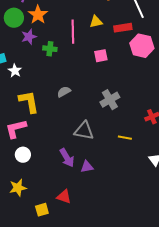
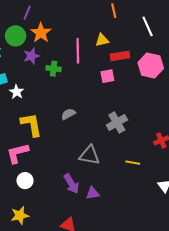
red rectangle: (123, 28) -> (120, 56), moved

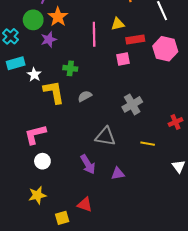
green cross: (54, 69) -> (70, 68), moved
yellow L-shape: (31, 125) -> (54, 92), moved
purple triangle: (93, 193) -> (118, 174), moved

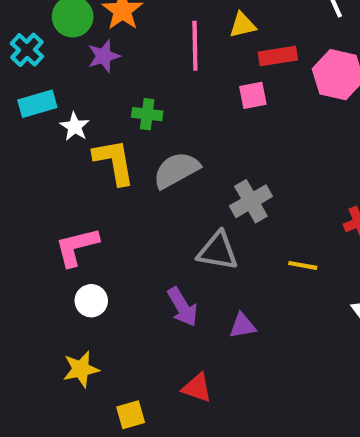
gray semicircle: (85, 96) -> (176, 170), size x1.6
gray cross: (132, 104) -> (251, 201), moved
red triangle: (85, 205) -> (197, 388), moved

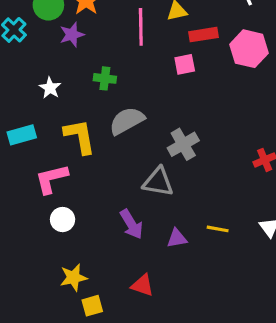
cyan rectangle: (37, 104) -> (22, 135), moved
yellow L-shape: (114, 162) -> (80, 136), moved
yellow line: (303, 265) -> (218, 229), moved
yellow star: (81, 369) -> (73, 277), moved

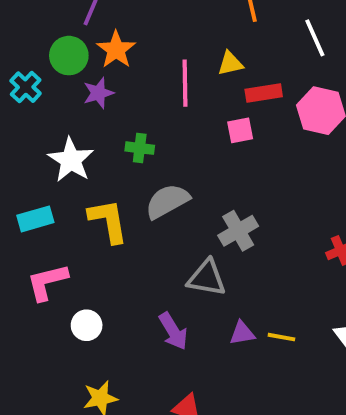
white star: (50, 88) -> (71, 160), size x1.6
pink L-shape: (52, 179) -> (47, 282), moved
purple triangle: (177, 238) -> (242, 333), moved

